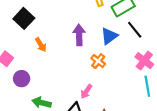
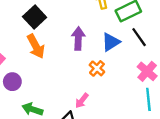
black square: (24, 18) -> (35, 17), moved
orange arrow: (41, 45) -> (36, 46), size x1.5

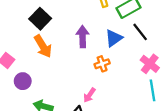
orange cross: (97, 68) -> (102, 64), turned 32

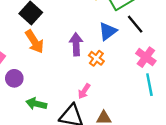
purple arrow: (83, 37) -> (76, 44), moved
orange cross: (102, 64) -> (96, 58), turned -32

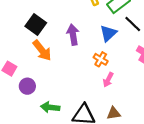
purple arrow: (76, 44) -> (73, 35), moved
pink arrow: (84, 91) -> (108, 80), moved

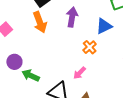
pink arrow: (108, 80) -> (80, 73), moved
purple circle: (27, 86) -> (14, 62), moved

